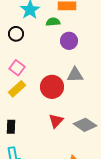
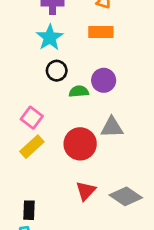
green semicircle: (53, 22) -> (79, 91), moved
black circle: (16, 34) -> (57, 71), moved
black rectangle: (11, 127) -> (29, 210), moved

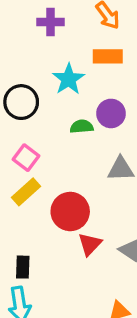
cyan star: (50, 37) -> (69, 79), moved
black circle: (57, 71) -> (21, 102), moved, size x1.4
red circle: (80, 144) -> (70, 211), moved

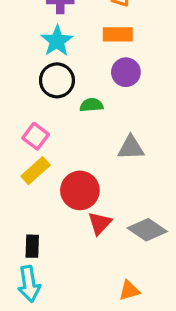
cyan star: (69, 79) -> (57, 41), moved
black circle: (21, 102) -> (57, 80), moved
purple circle: (111, 113) -> (126, 72), moved

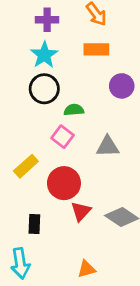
purple circle: (126, 72) -> (122, 86), moved
pink square: (36, 136) -> (63, 137), moved
black rectangle: (32, 246) -> (34, 224), moved
orange triangle: (129, 291) -> (87, 269), moved

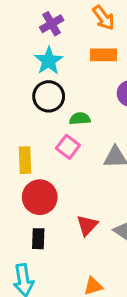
purple cross: (47, 20) -> (52, 24), turned -30
yellow rectangle: (26, 166) -> (25, 160), moved, turned -50
red circle: (64, 183) -> (40, 197), moved

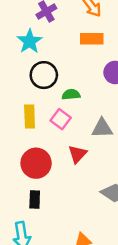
cyan star: (49, 61) -> (30, 41), moved
yellow rectangle: (25, 160) -> (30, 117), moved
red triangle: (87, 225) -> (78, 154), moved

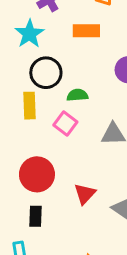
orange rectangle: (92, 39) -> (86, 31), moved
yellow rectangle: (30, 117) -> (29, 106), moved
red triangle: (78, 154) -> (85, 194), moved

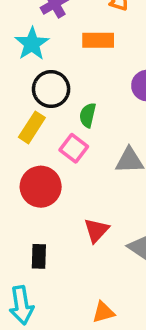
green semicircle: (77, 95) -> (88, 115), turned -72
yellow rectangle: (29, 106) -> (32, 127), turned 35
red circle: (37, 174) -> (41, 187), moved

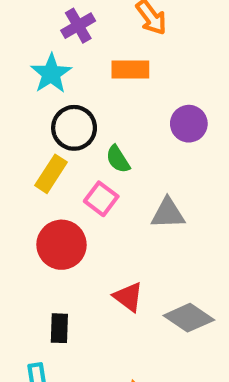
green semicircle: (88, 115) -> (118, 159), turned -45
red triangle: (96, 230) -> (128, 297), turned -36

